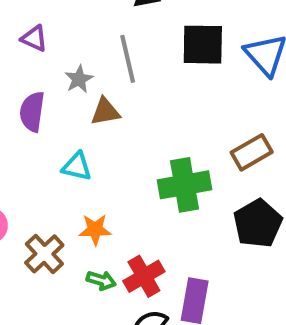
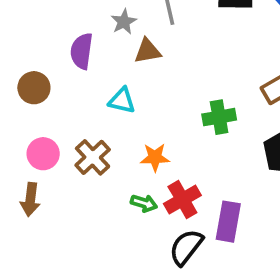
green cross: (185, 185) -> (219, 117), size x0.7
orange star: (95, 230) -> (155, 157), moved
brown cross: (44, 254) -> (93, 157), moved

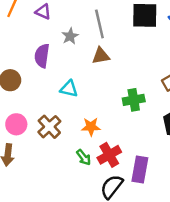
brown triangle: (148, 51) -> (101, 56), moved
green arrow: (144, 203) -> (84, 157), turned 35

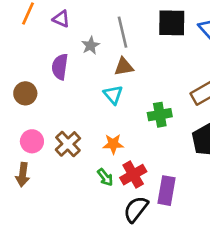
cyan triangle: (69, 89) -> (113, 95), moved, turned 36

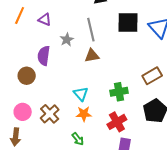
brown circle: (25, 93) -> (27, 76), moved
cyan triangle: (113, 95) -> (81, 94), moved
red cross: (133, 175) -> (117, 122), moved

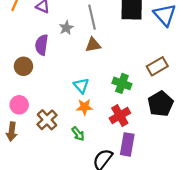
green cross: (119, 92) -> (122, 83), turned 30
brown cross: (50, 114) -> (47, 120), moved

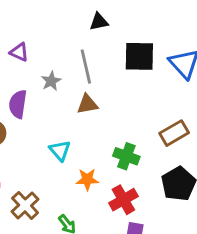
cyan triangle: (81, 86) -> (60, 150), moved
orange star: (84, 107) -> (87, 179), moved

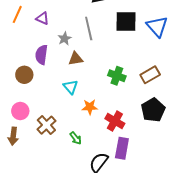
brown triangle: (87, 104) -> (76, 59), moved
green cross: (126, 156) -> (117, 76), moved
red cross: (123, 200) -> (115, 121), turned -30

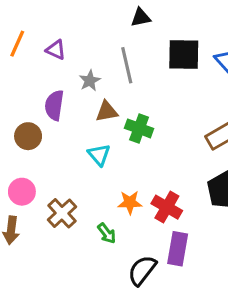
green cross: (117, 76) -> (139, 128), moved
orange star: (90, 107) -> (130, 202), moved

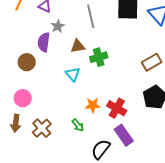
gray star: (90, 81) -> (58, 26), moved
green cross: (139, 128) -> (99, 57), turned -36
brown cross: (62, 213) -> (42, 128), moved
purple rectangle: (178, 249) -> (124, 135), turned -45

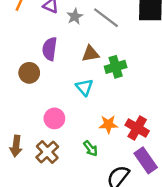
gray line: (91, 16) -> (106, 18), turned -40
gray star: (58, 26) -> (75, 16), moved
pink circle: (23, 98) -> (54, 118), moved

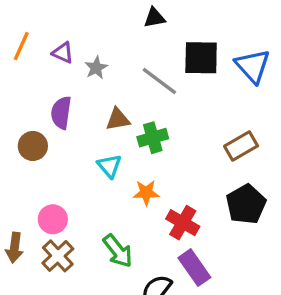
gray line: (106, 18) -> (159, 81), moved
pink circle: (54, 118) -> (53, 219), moved
orange star: (108, 124) -> (146, 193), moved
green arrow: (90, 148) -> (118, 251), size x1.5

